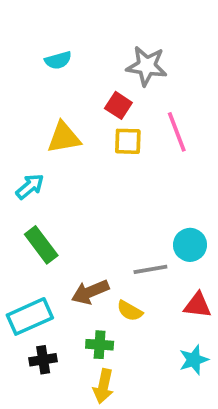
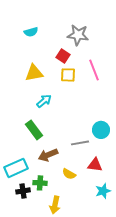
cyan arrow: (30, 186) -> (44, 101), moved
green rectangle: (41, 245) -> (34, 130), moved
red triangle: (198, 305) -> (95, 165), moved
yellow semicircle: (130, 311) -> (69, 174), moved
green cross: (100, 345) -> (40, 183), moved

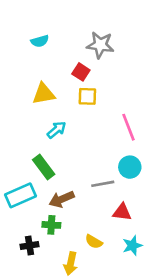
pink line: (94, 70) -> (129, 127), moved
cyan rectangle: (16, 168) -> (20, 195), moved
yellow semicircle: (69, 174) -> (94, 242), moved
green cross: (40, 183) -> (51, 225), moved

